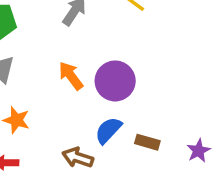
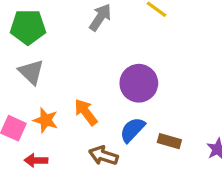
orange arrow: (71, 76) -> (86, 112), moved

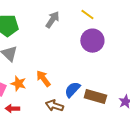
purple circle: (139, 83) -> (92, 41), moved
brown rectangle: (169, 141) -> (95, 97), size x1.5

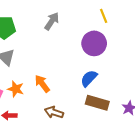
yellow line: (87, 15) -> (104, 16), moved, turned 32
blue semicircle: (72, 90) -> (89, 78), moved

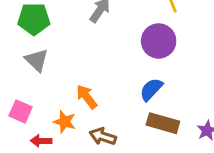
orange star: (16, 89) -> (65, 122), moved

